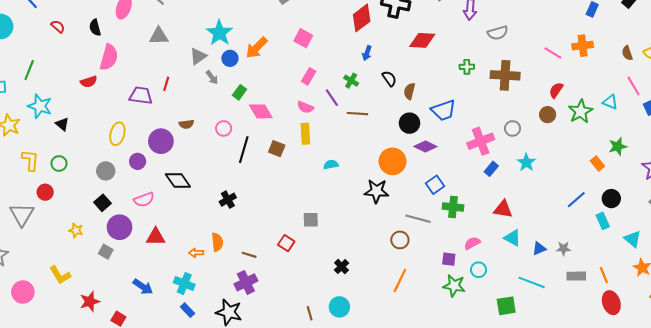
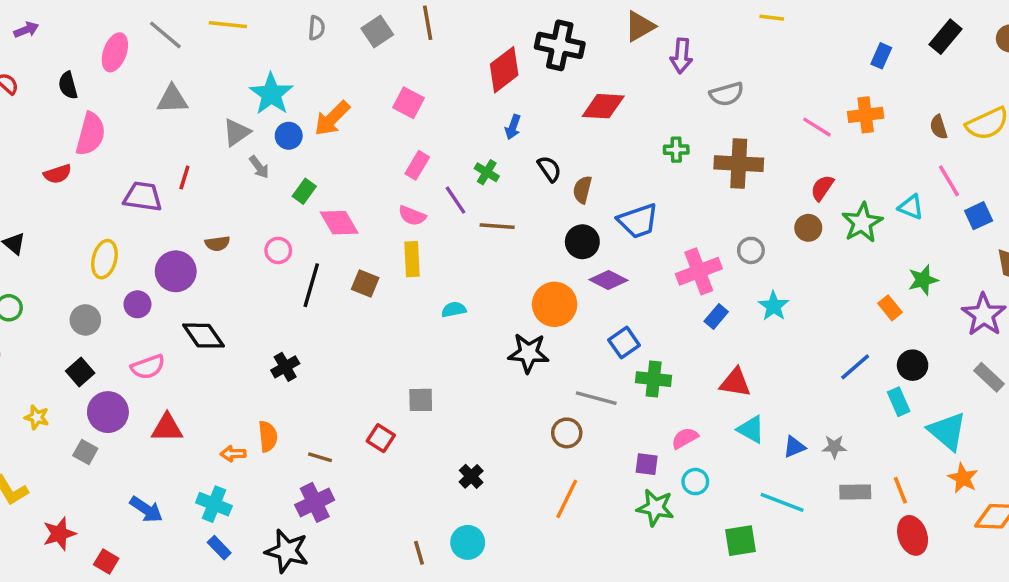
cyan triangle: (633, 239) -> (947, 431), size x1.4

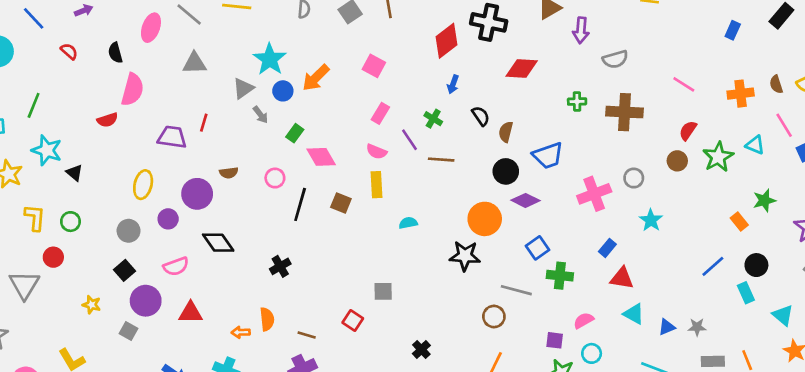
orange cross: (866, 115) -> (741, 94), moved
blue rectangle: (716, 316) -> (607, 248), moved
cyan triangle: (947, 431) -> (783, 315), size x0.7

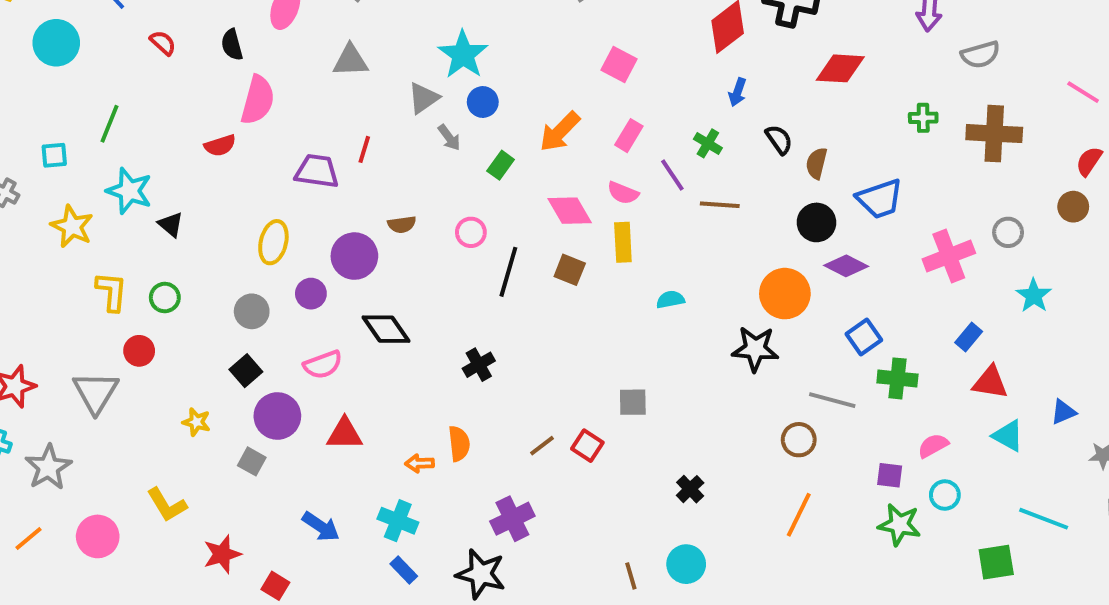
orange arrow: (316, 78) -> (560, 132), moved
pink diamond: (321, 157) -> (570, 211), moved
blue triangle: (667, 327) -> (1063, 412), moved
brown line: (307, 335) -> (542, 446), moved, turned -54

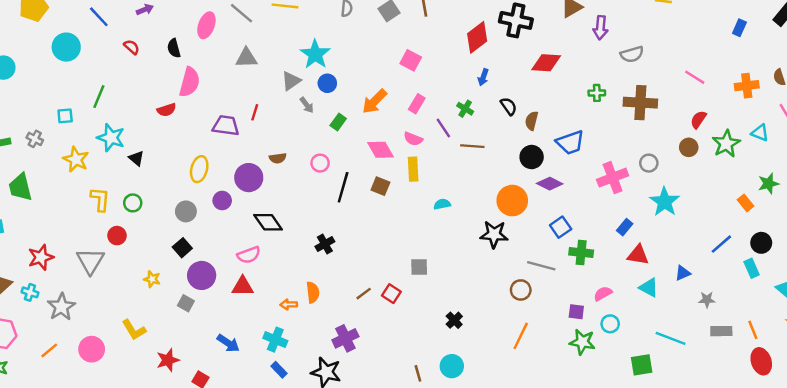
cyan star: (1034, 296) -> (665, 202), size x1.4
pink semicircle: (323, 365) -> (249, 255), moved

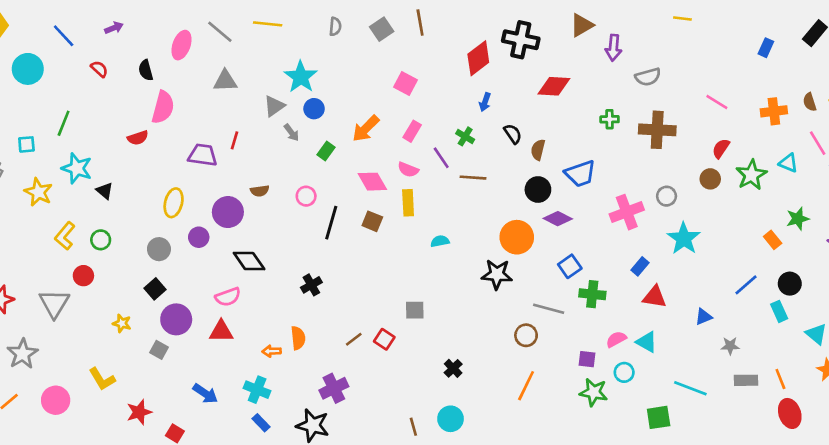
yellow L-shape: (100, 199) -> (65, 236), turned -145
cyan triangle: (649, 288) -> (647, 342), moved

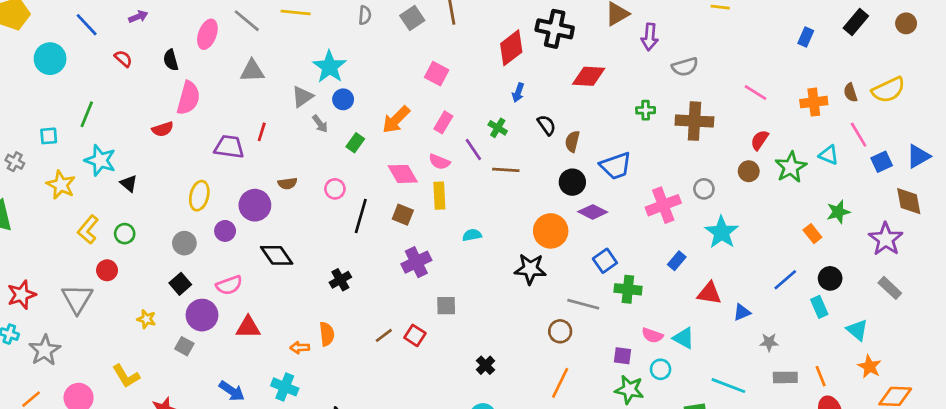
pink semicircle: (228, 297) -> (229, 285), moved
red triangle: (655, 297) -> (709, 293), moved
pink semicircle: (616, 339) -> (652, 335), turned -132
purple cross: (334, 388) -> (416, 262), moved

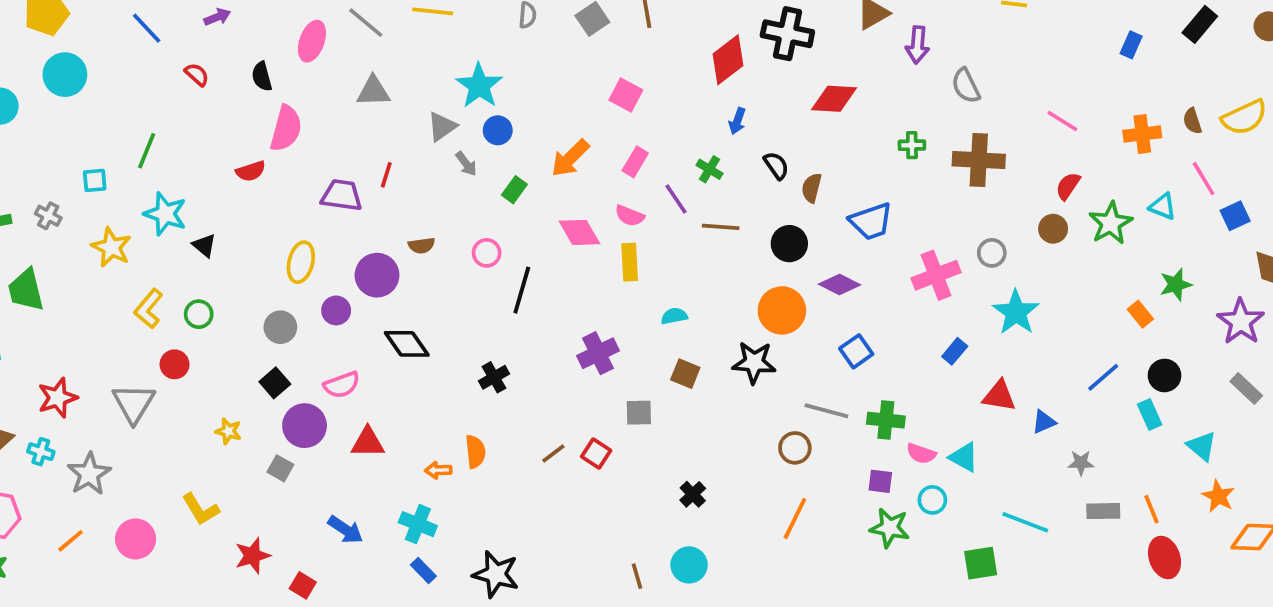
cyan circle: (50, 59) -> (65, 75), moved
gray semicircle: (685, 67) -> (966, 86), turned 80
black circle: (572, 182) -> (789, 244), moved
brown square: (403, 215) -> (685, 374), moved
green cross: (628, 289) -> (886, 420), moved

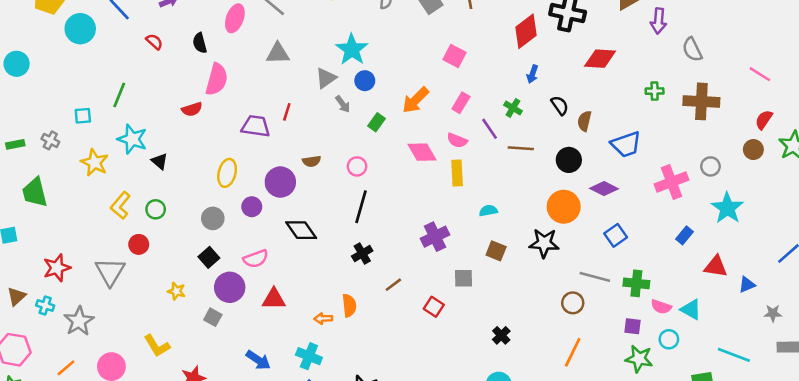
cyan circle: (65, 75) -> (80, 29), moved
black line: (522, 290) -> (361, 207), moved
brown line: (553, 453) -> (393, 285), moved

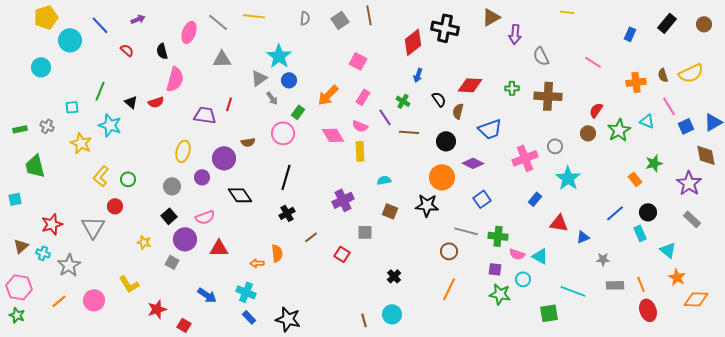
red diamond: (600, 59) -> (470, 85), moved
cyan circle: (17, 64) -> (41, 67), moved
pink line: (760, 74) -> (593, 62), moved
black triangle: (159, 161) -> (131, 102), moved
pink circle: (357, 166) -> (283, 133), moved, size x1.5

